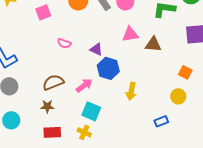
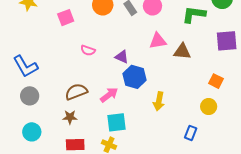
cyan square: (91, 111) -> (116, 122), turned -30
blue rectangle: (161, 121) -> (191, 133), turned -48

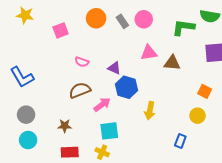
brown semicircle: (76, 92) -> (80, 90), moved
gray circle: (30, 96) -> (26, 115), moved

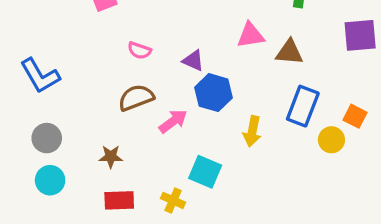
orange square: (205, 91) -> (355, 116), moved
cyan square: (109, 131) -> (205, 172), moved, turned 30
blue rectangle: (180, 141) -> (303, 106), moved, size x1.6

